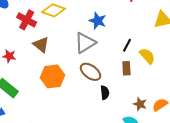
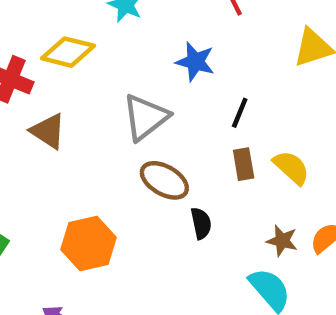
blue star: (98, 21) -> (195, 62), moved
yellow semicircle: (147, 56) -> (291, 167), moved
orange hexagon: (53, 76) -> (88, 243), moved

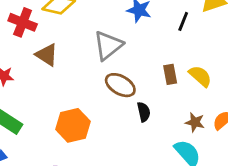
black line: (240, 113) -> (183, 21), moved

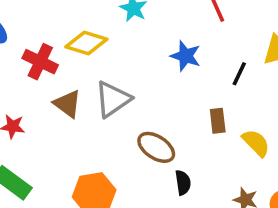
gray triangle: (108, 45) -> (113, 99), moved
brown rectangle: (170, 74) -> (218, 121), moved

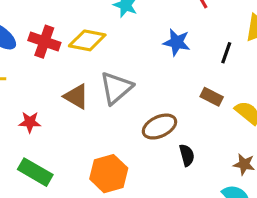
red cross: (40, 62) -> (44, 42), moved
brown rectangle: (218, 121) -> (212, 97), turned -50
brown ellipse: (156, 147) -> (159, 127), turned -52

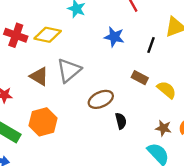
orange hexagon: (109, 174) -> (43, 122), moved

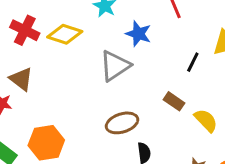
blue star: (114, 37) -> (138, 34), moved
gray triangle: (69, 70) -> (115, 66), moved
brown triangle: (39, 76) -> (21, 79), moved

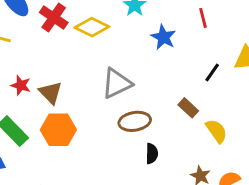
gray triangle: (115, 66) -> (117, 83), moved
brown triangle: (21, 79) -> (51, 93), moved

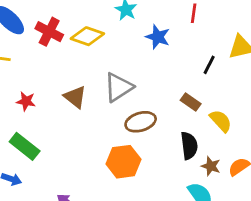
red line: (203, 18) -> (194, 13), turned 30
brown triangle: (51, 93) -> (75, 97), moved
orange hexagon: (58, 130) -> (123, 162), moved
black semicircle: (152, 154) -> (189, 146), moved, size x1.4

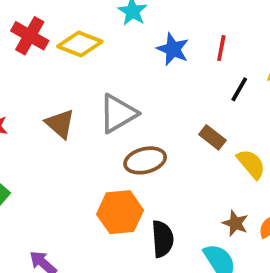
red line: (194, 13) -> (221, 48), moved
black semicircle: (189, 146) -> (162, 239), moved

